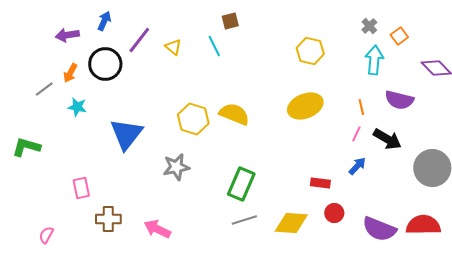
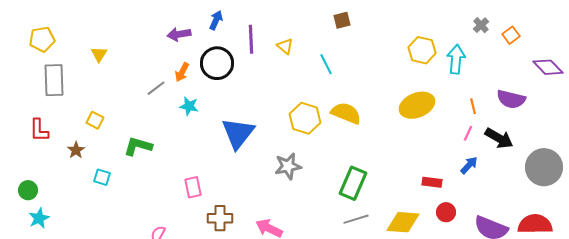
purple line: (139, 40) -> (251, 39), turned -40
cyan line: (214, 46) -> (326, 64), moved
cyan arrow: (374, 60) -> (456, 59), moved

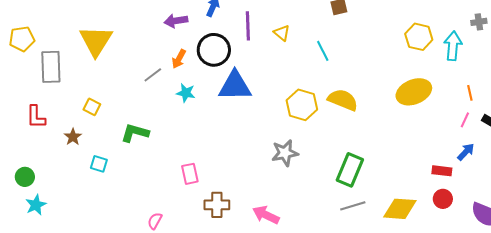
gray cross: (481, 25) -> (479, 22), moved, turned 35
yellow pentagon: (42, 39) -> (22, 39), moved
yellow triangle: (99, 54) -> (96, 41), size x2.0
blue triangle: (238, 133) -> (235, 86), moved, turned 51
red rectangle: (432, 182) -> (442, 171), moved

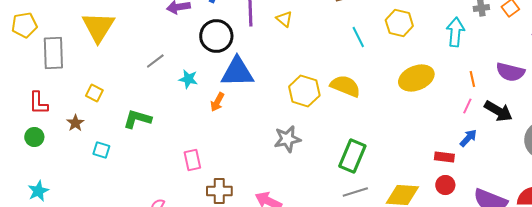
yellow hexagon: (419, 37) -> (399, 23), moved
cyan line: (323, 51) -> (358, 37), moved
orange arrow: (179, 59) -> (217, 102), moved
green circle: (25, 177) -> (34, 137), moved

